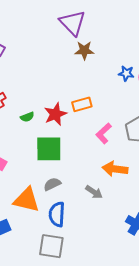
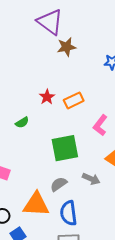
red star: (55, 114) -> (47, 97), moved, size x0.7
green square: (49, 149) -> (65, 148), moved
gray arrow: (94, 192) -> (91, 179), moved

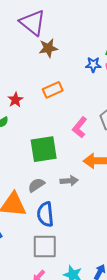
red star: (47, 97) -> (15, 100), moved
orange rectangle: (74, 100) -> (53, 90), moved
gray arrow: (91, 179) -> (69, 181), turned -30

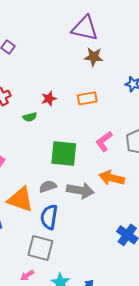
purple triangle: (33, 23) -> (85, 28), turned -40
gray arrow: (69, 181) -> (80, 190), size x1.5

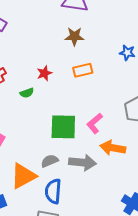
brown star: (94, 57) -> (74, 36), moved
pink L-shape: (104, 141) -> (95, 123), moved
orange triangle: (20, 200) -> (23, 176), turned -44

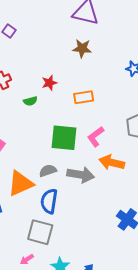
orange rectangle: (83, 70) -> (84, 97), moved

